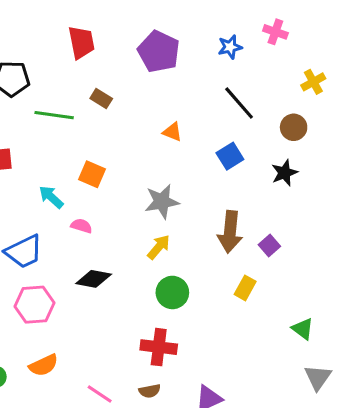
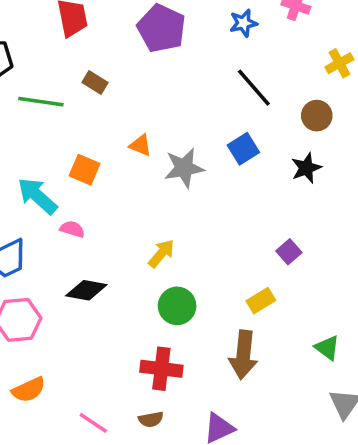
orange triangle: (172, 132) -> (140, 145), moved
cyan arrow: (51, 197) -> (37, 196), size x1.4
gray star: (162, 202) -> (184, 168), moved
brown arrow: (230, 232) -> (243, 355), moved
yellow rectangle: (245, 288) -> (261, 301), turned 30

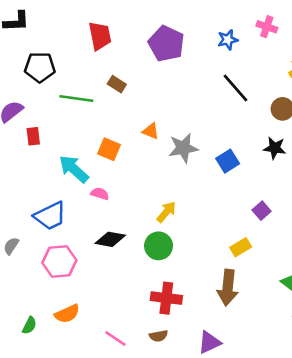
blue square: (243, 149) -> (228, 161), moved
black star: (306, 168) -> (275, 148), turned 30
green circle: (177, 306) -> (159, 246), moved

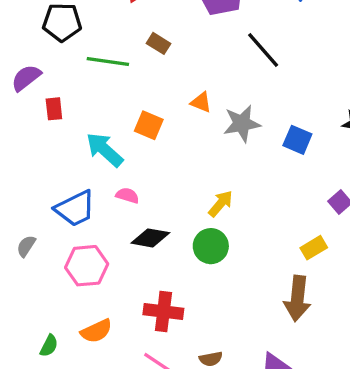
black line: (235, 88) -> (263, 50), moved
blue square: (228, 161) -> (297, 140), turned -35
pink semicircle: (100, 194) -> (127, 195), moved
red cross: (166, 298) -> (163, 311), moved

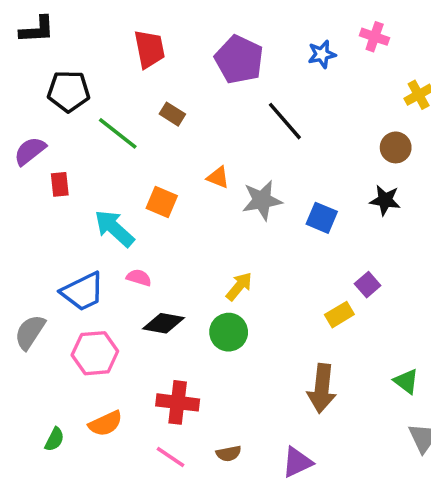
green line: (108, 61) -> (118, 133), turned 30
gray semicircle: (26, 246) -> (30, 332), size x1.5
yellow rectangle: (314, 248) -> (339, 315), moved

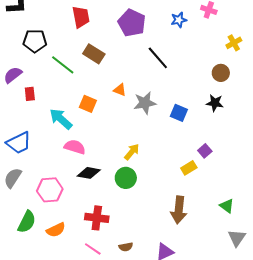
brown rectangle: (172, 114) -> (94, 54), size x1.5
pink semicircle: (139, 278) -> (75, 147), size x1.5
blue trapezoid: (83, 292) -> (19, 143), moved
green semicircle: (55, 439) -> (27, 222), moved, size x1.6

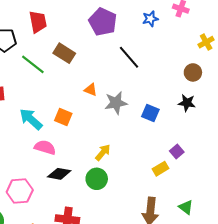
red trapezoid: (81, 17) -> (38, 22), moved
orange square: (88, 104) -> (63, 117), moved
green triangle: (227, 206) -> (186, 207), moved

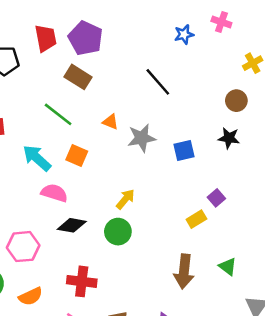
purple pentagon: (103, 22) -> (85, 38), moved
green line: (33, 64) -> (58, 114), moved
blue square: (150, 113) -> (184, 150), turned -36

